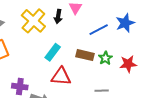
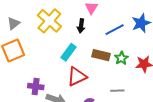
black arrow: (58, 16) -> (81, 26), moved
red triangle: (61, 76) -> (77, 76), turned -30

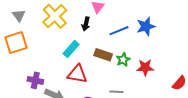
gray triangle: (14, 23) -> (19, 16), turned -32
red triangle: (77, 76) -> (77, 74), turned 30

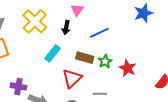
blue star: (146, 26) -> (143, 13), moved
red star: (145, 67) -> (128, 68), turned 30
red triangle: (77, 74) -> (72, 78), moved, turned -50

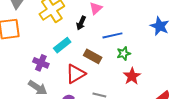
blue star: (143, 13) -> (160, 26), turned 30
green star: (105, 61) -> (124, 54), moved
purple cross: (18, 86) -> (41, 63), moved

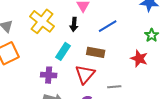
green star: (124, 54) -> (152, 35), moved

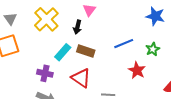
blue line: (108, 26) -> (124, 44), moved
brown rectangle: (96, 52) -> (86, 51), moved
red triangle: (85, 74) -> (81, 78), turned -45

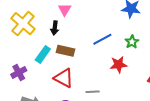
red star: (137, 70) -> (119, 65), turned -30
purple cross: (45, 73) -> (19, 72), moved, turned -35

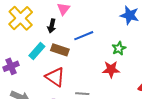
blue line: (102, 39) -> (84, 36), moved
green star: (132, 42) -> (119, 48), moved

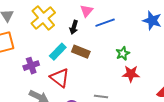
blue line: (84, 36) -> (105, 23), moved
green star: (119, 48) -> (123, 53), moved
red triangle: (55, 77) -> (60, 78), moved

